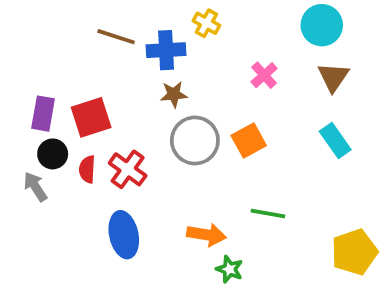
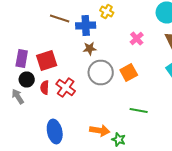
blue ellipse: (124, 235) -> (55, 132), moved
orange arrow: (206, 235) -> (100, 130), moved

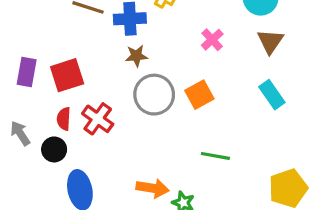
black circle: (27, 80) -> (54, 149), moved

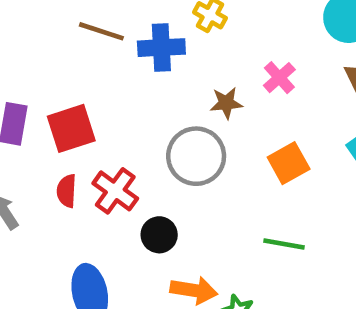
brown star: (136, 56) -> (226, 103), moved
orange square: (199, 95) -> (289, 163), moved
black circle: (54, 149) -> (159, 235), moved

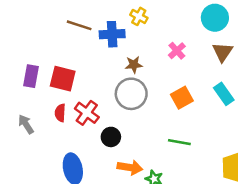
brown star: (226, 103) -> (134, 65), moved
red square: (71, 128) -> (63, 79), turned 32

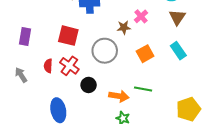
brown star: (134, 65) -> (124, 27), moved
red square: (63, 79) -> (68, 36), moved
orange arrow: (130, 167) -> (119, 96), moved

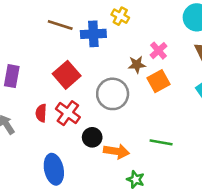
red square: (68, 36) -> (67, 75), turned 35
orange square: (145, 54) -> (159, 81), moved
orange arrow: (119, 96) -> (116, 151), moved

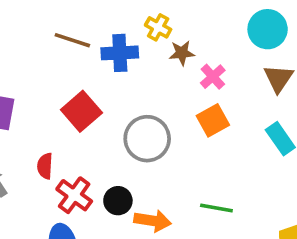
brown star: (137, 65) -> (182, 53), moved
red cross: (68, 113) -> (74, 195), moved

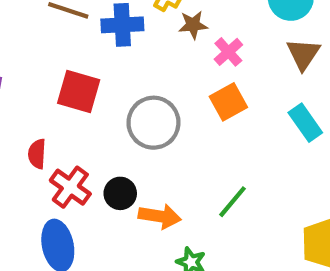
red square: (81, 111) -> (79, 91), turned -33
green line: (216, 208) -> (233, 202), turned -60

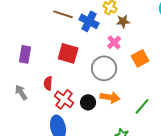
blue cross: (122, 25) -> (89, 21), turned 30
pink cross: (228, 52) -> (114, 42), moved
orange arrow: (160, 216) -> (110, 97), moved

